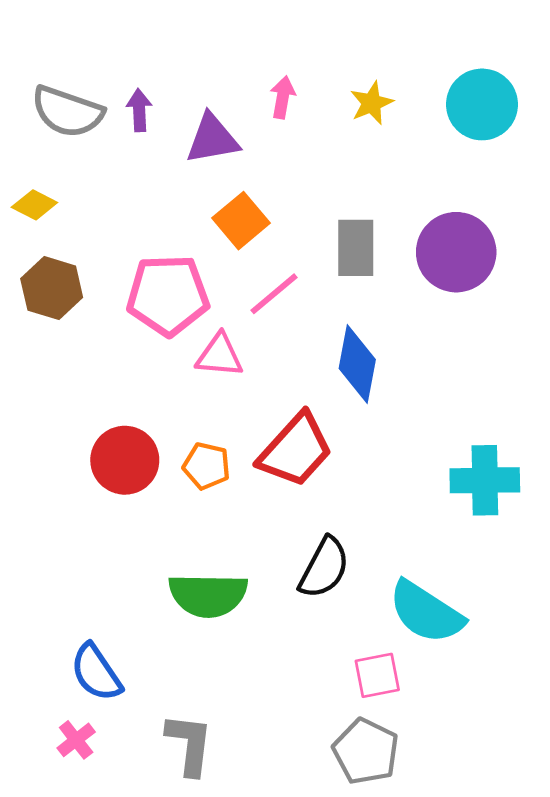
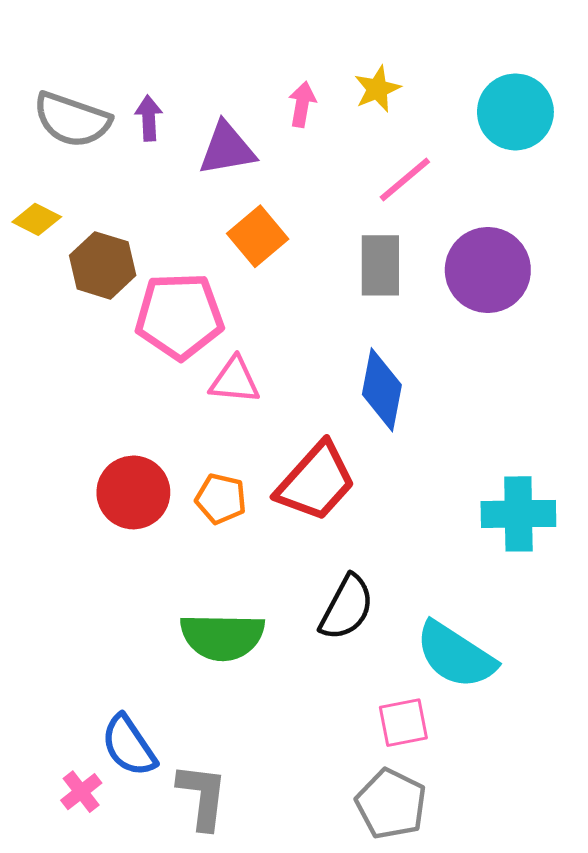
yellow star: (372, 103) -> (377, 89), moved
brown hexagon: (52, 288) -> (103, 265), moved
pink line: (274, 294) -> (405, 179), moved
blue semicircle: (96, 672) -> (129, 746), moved

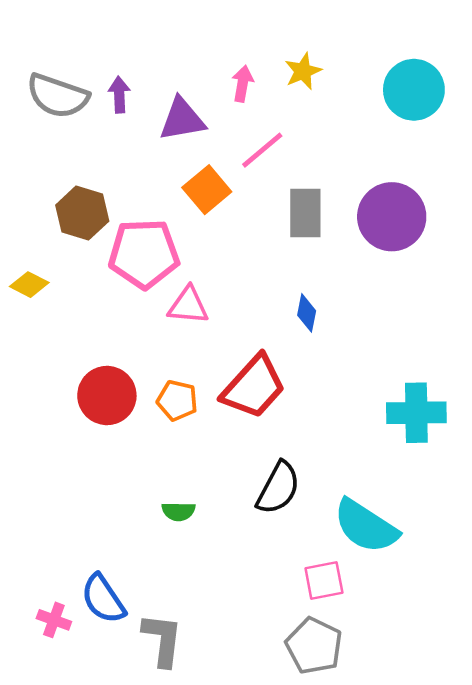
pink line: (405, 179) -> (262, 150), moved
yellow diamond: (37, 219) -> (29, 285), moved
blue diamond: (382, 390) -> (307, 313), size x0.6
green semicircle: (222, 637) -> (178, 511), size x0.5
pink cross: (81, 792) -> (54, 620), moved, turned -32

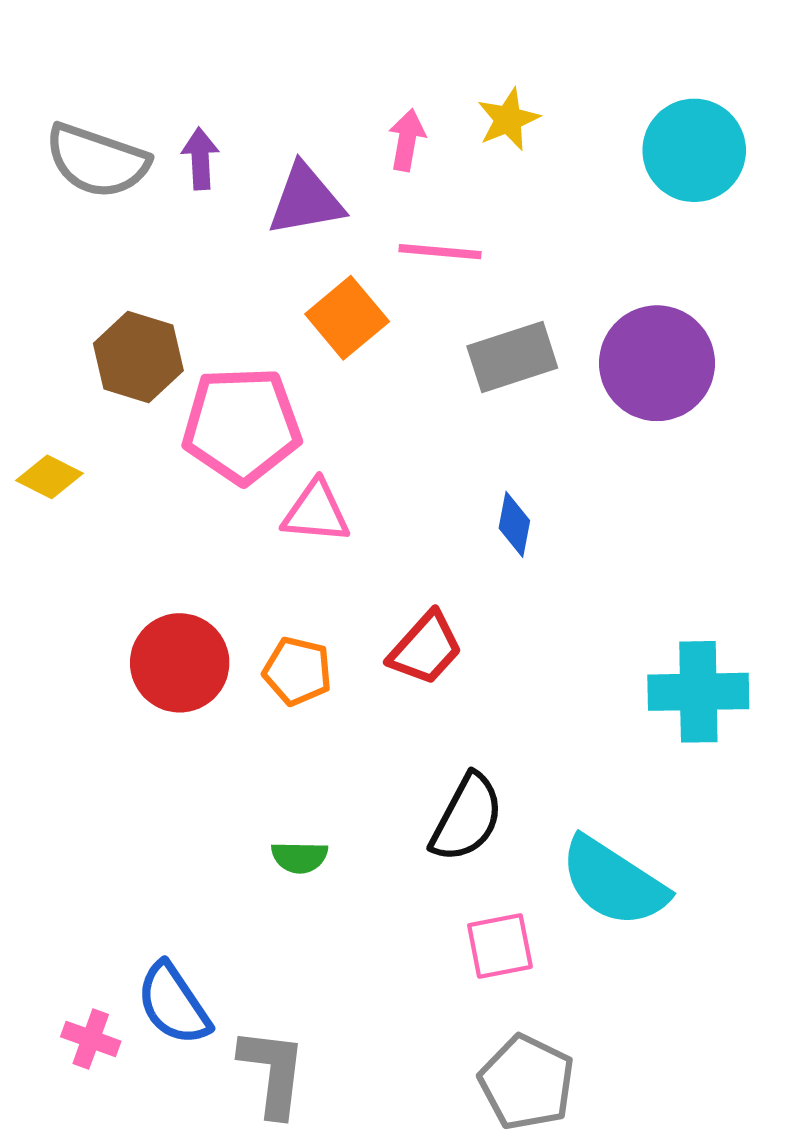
pink line: (262, 150) -> (440, 252), turned 45
gray rectangle: (305, 213) -> (512, 357), turned 72
red trapezoid: (254, 387) -> (426, 648), size x0.7
pink square: (324, 580) -> (500, 946), moved

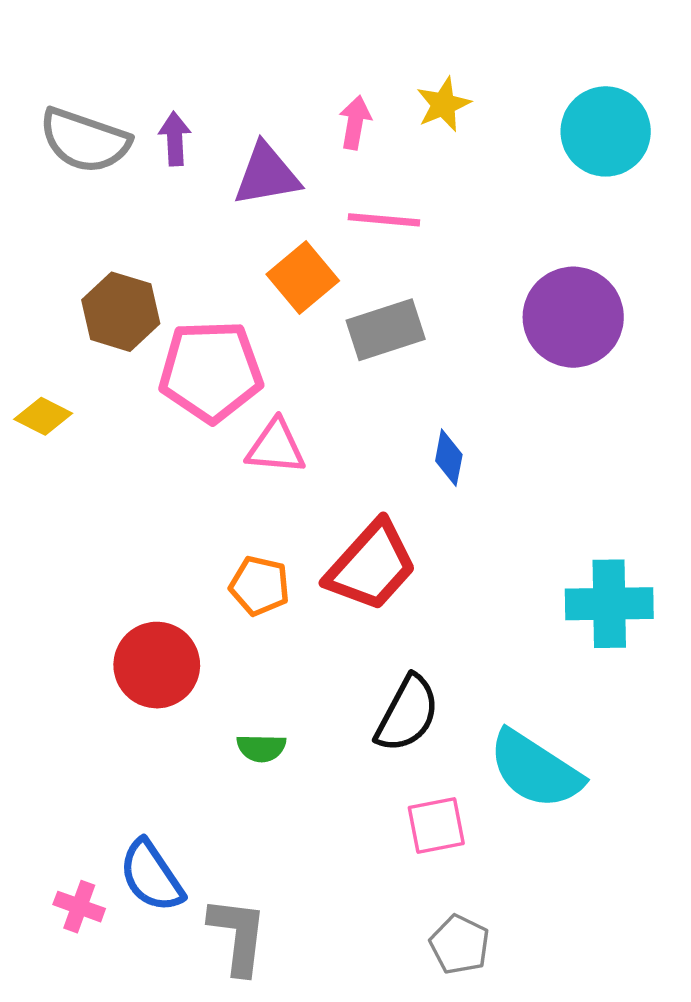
gray rectangle: (512, 357) -> (386, 330), moved
red trapezoid: (426, 648) -> (371, 566), size x1.4
red circle: (180, 663) -> (157, 665), moved
gray pentagon: (527, 1082) -> (460, 944), size x0.7

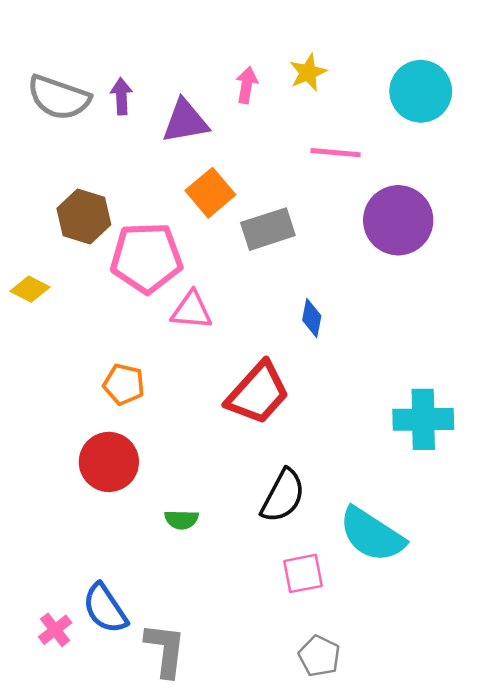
pink line: (384, 220) -> (336, 153), moved
orange pentagon: (260, 586) -> (124, 384), moved
pink cross: (79, 907) -> (55, 630), turned 32

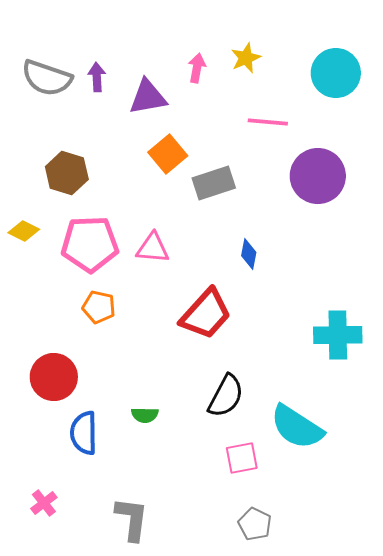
pink pentagon: (146, 258) -> (90, 244), moved
red circle: (109, 462) -> (54, 377), moved
blue semicircle: (105, 608) -> (84, 433), moved, turned 33

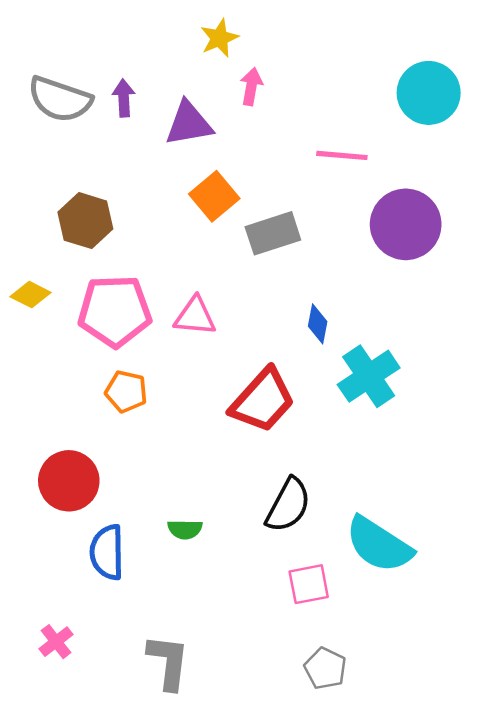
yellow star: (246, 58) -> (219, 38), moved
cyan cross: (338, 335) -> (369, 376), moved, turned -33

